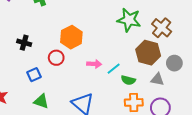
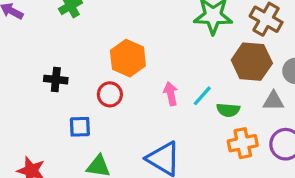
pink arrow: (94, 64) -> (171, 94), turned -96
blue square: (34, 75) -> (80, 127), turned 32

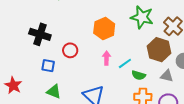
orange hexagon: (128, 58) -> (104, 29), moved
black cross: (56, 80) -> (40, 34), size x1.5

